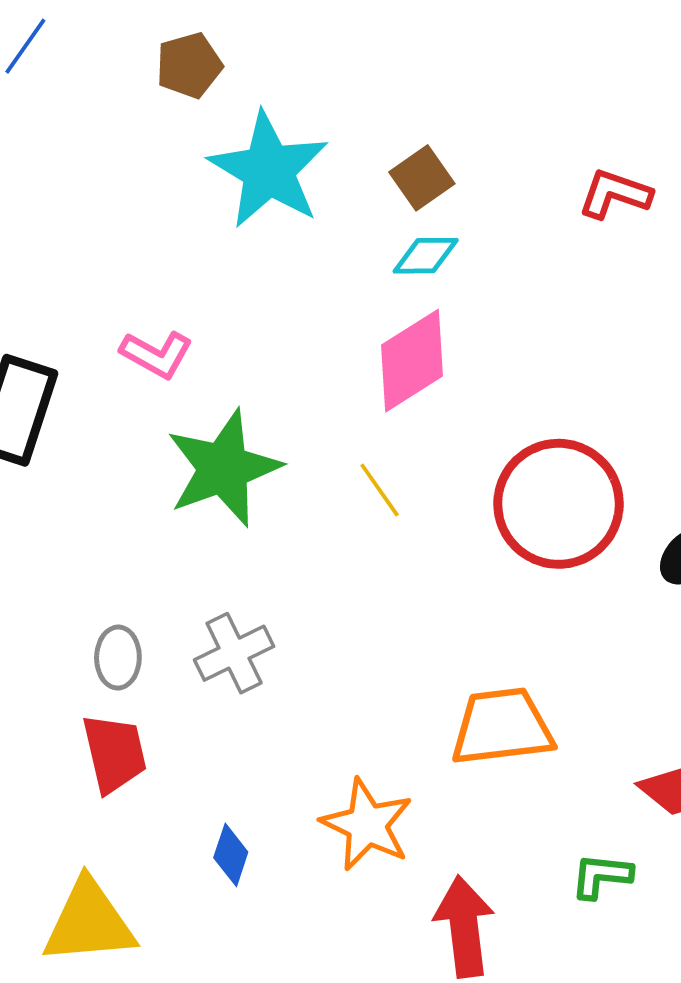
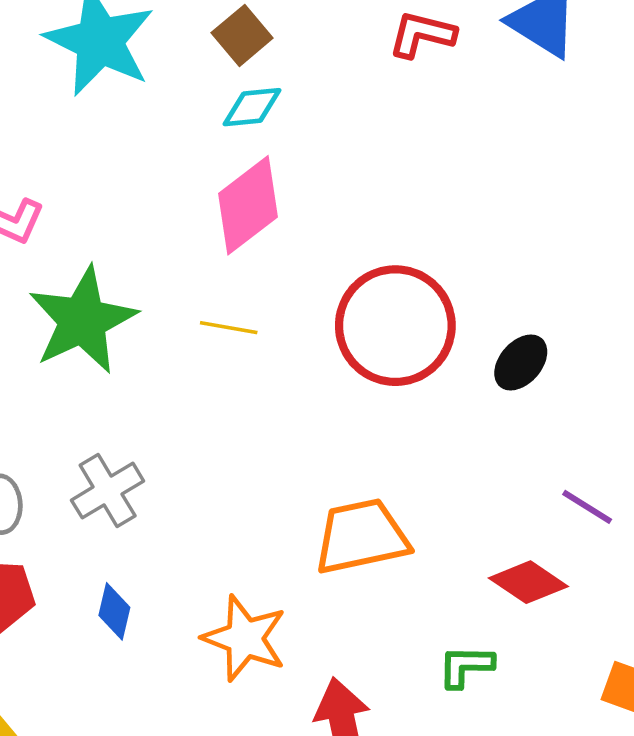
yellow line: (380, 490) -> (229, 328), turned -40
blue diamond: (231, 855) -> (114, 611), moved

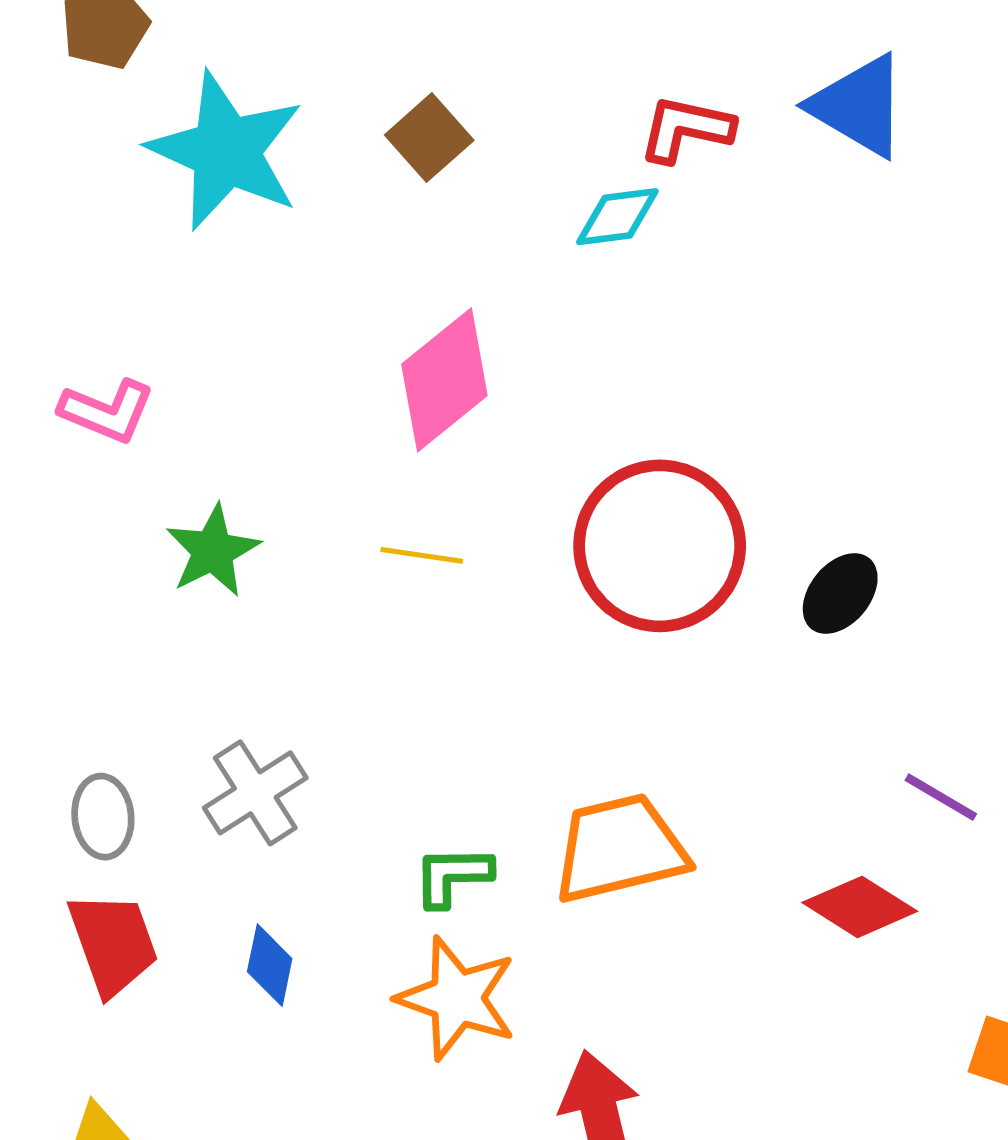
cyan diamond: (252, 107) -> (617, 217), moved
green star: (83, 320) -> (213, 551), size x0.6
green L-shape: (466, 666) -> (453, 876), moved

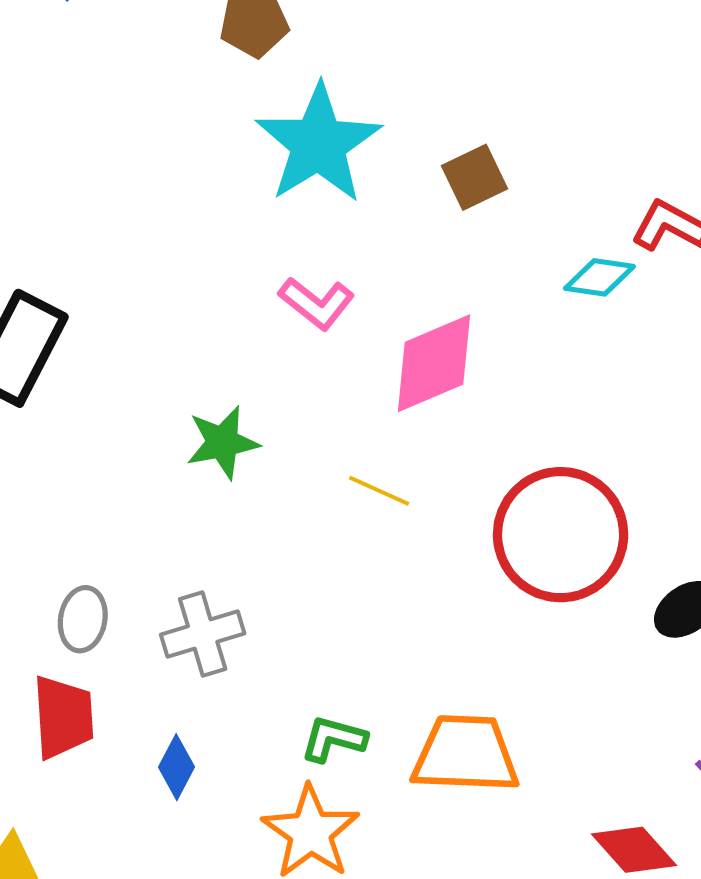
pink L-shape: (107, 411) -> (317, 303), moved

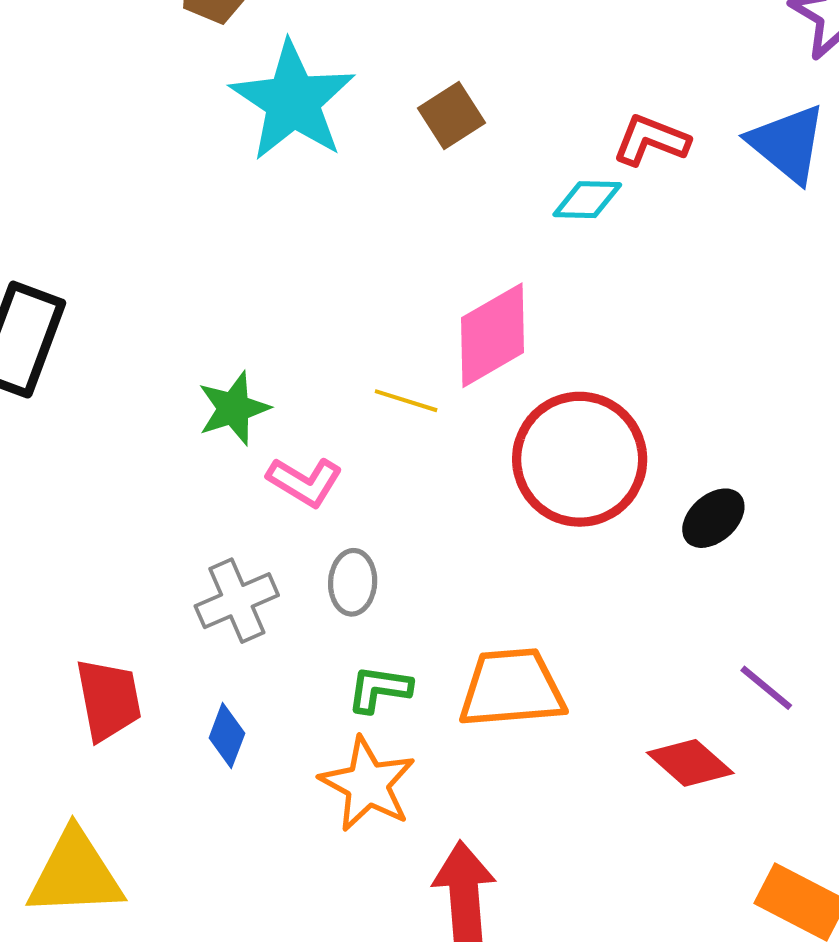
pink L-shape: (317, 303) -> (305, 482), moved
pink diamond: (434, 363) -> (493, 335), moved
yellow line: (379, 491) -> (406, 401), moved
gray ellipse: (83, 619) -> (353, 582), moved

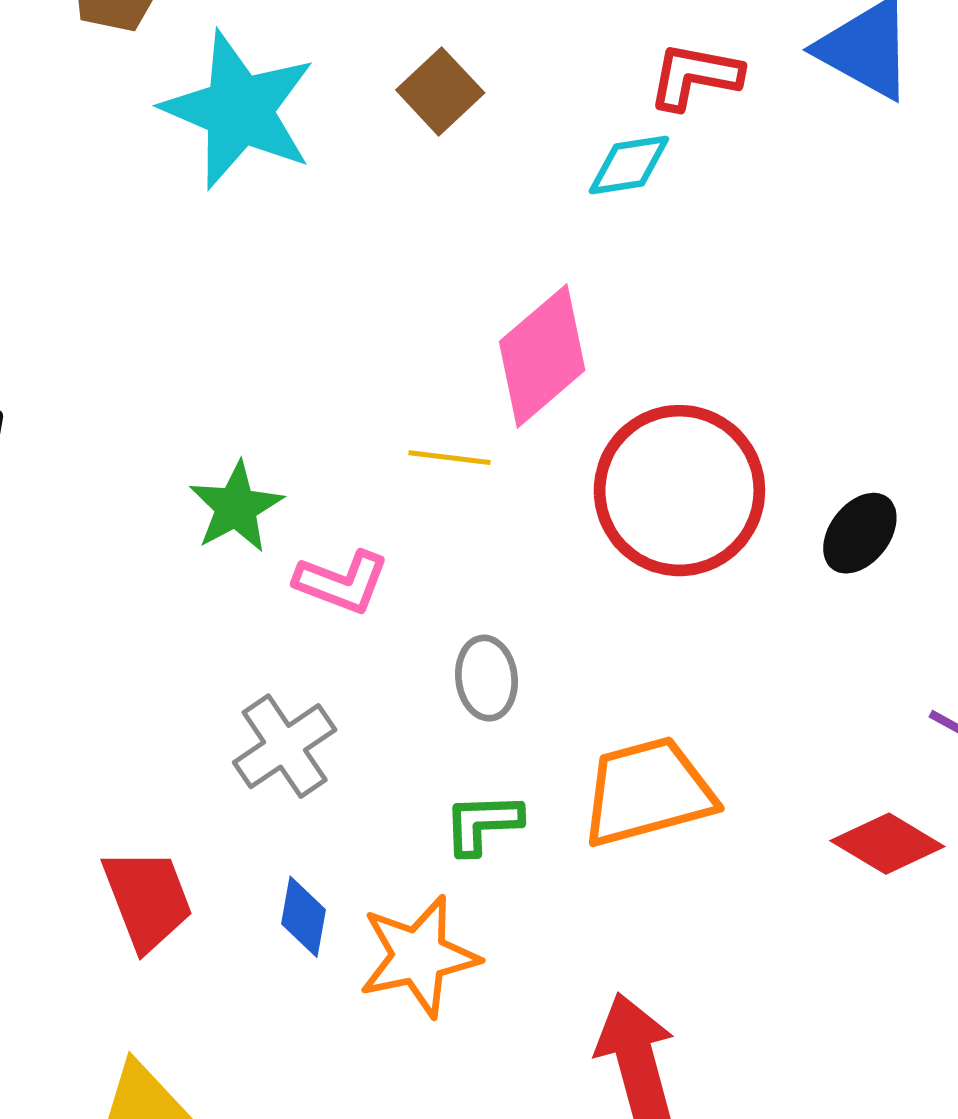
gray ellipse: (353, 582) -> (486, 678), moved
orange star: (368, 784) -> (419, 956), moved, turned -30

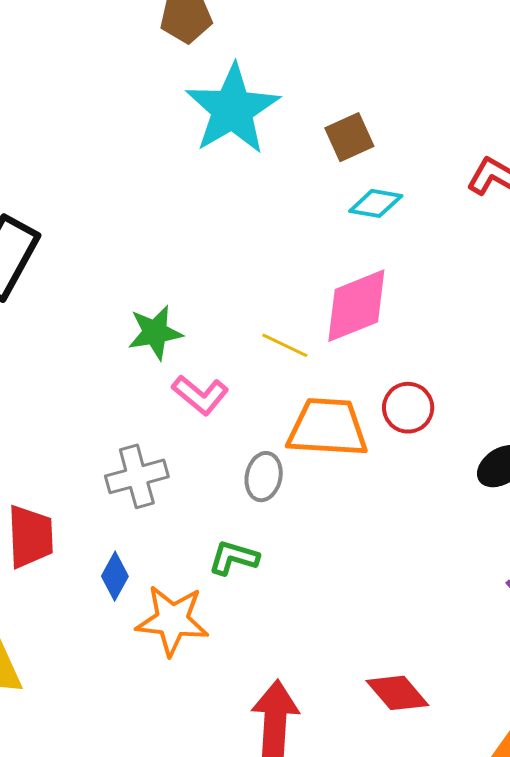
cyan diamond: (629, 165) -> (376, 203), moved
red circle: (679, 491) -> (408, 408), size x0.5
orange trapezoid: (648, 792) -> (328, 428), moved
red diamond: (887, 844) -> (397, 693), moved

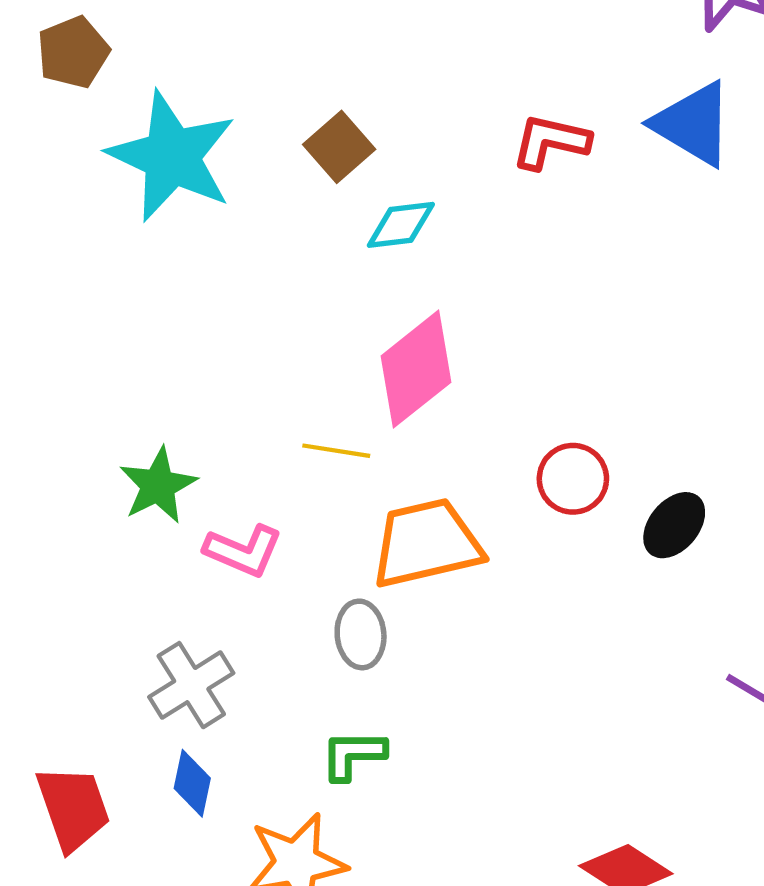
red circle: (408, 408) -> (573, 479), moved
blue diamond: (115, 576) -> (192, 783), moved

